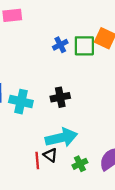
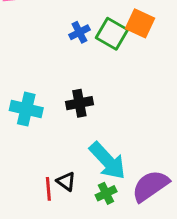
green square: (84, 46) -> (112, 34), turned 30
cyan arrow: (61, 138) -> (108, 161), moved, turned 60

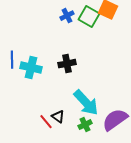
red line: (48, 189) -> (46, 122), turned -35

